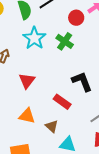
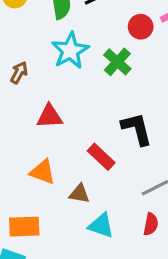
red triangle: (27, 81) -> (50, 116), turned 42
brown triangle: (52, 126) -> (79, 194), turned -40

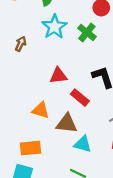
red triangle: (50, 116) -> (58, 76), moved
brown triangle: (79, 194) -> (67, 123), size x1.5

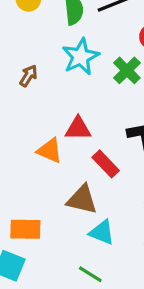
orange triangle: (41, 110) -> (50, 151), moved

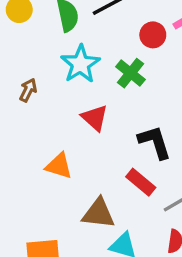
red triangle: (78, 128) -> (95, 118), moved, turned 48
red rectangle: (106, 164) -> (141, 182), moved

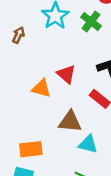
red triangle: (95, 118) -> (66, 74), moved

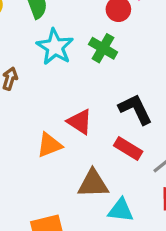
orange triangle: (41, 88) -> (49, 145), turned -30

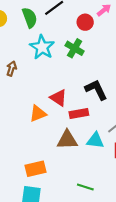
red rectangle: (128, 148) -> (79, 114), moved, turned -42
cyan triangle: (121, 210) -> (95, 140), moved

